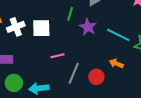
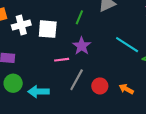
purple star: (88, 27) -> (82, 46), moved
orange arrow: (116, 64) -> (126, 89), moved

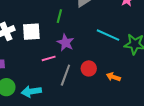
red circle: (100, 86) -> (89, 68), moved

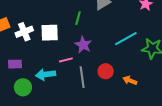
cyan line: (108, 35) -> (126, 39), turned -55
gray line: (65, 75) -> (82, 77), turned -30
cyan arrow: (31, 91) -> (46, 74), moved

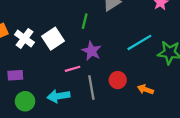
white cross: (24, 32) -> (24, 38), turned -30
white square: (50, 33) -> (53, 39), turned -30
cyan arrow: (46, 74) -> (59, 96), moved

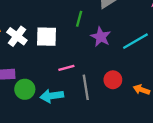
white square: (53, 39) -> (46, 37), turned 35
purple star: (92, 51) -> (101, 37), moved
green circle: (25, 101) -> (25, 89), moved

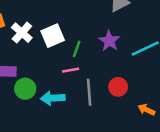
green line: (79, 19) -> (77, 49), moved
white square: (46, 37) -> (53, 36), turned -30
orange arrow: (141, 90) -> (146, 110), moved

